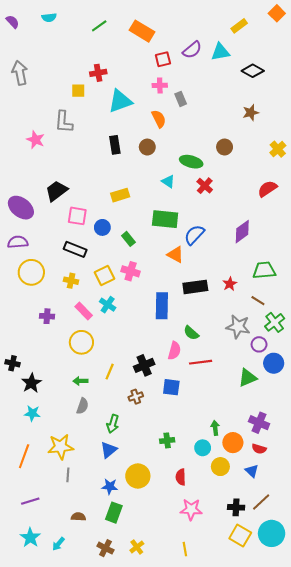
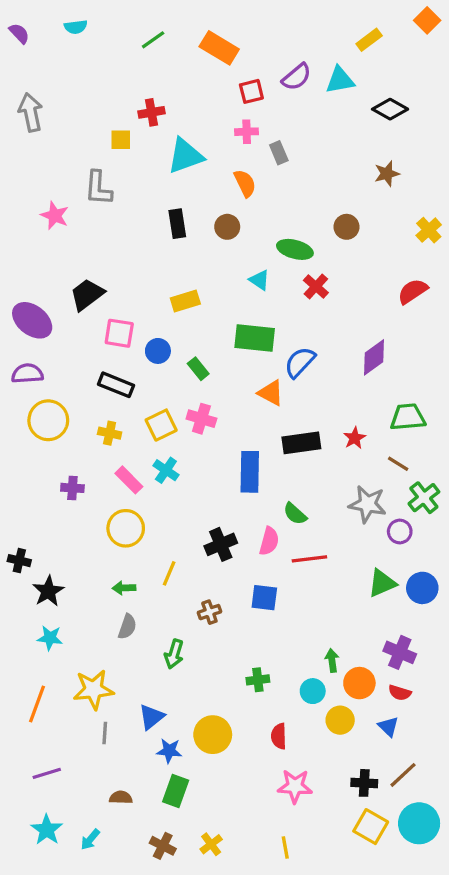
blue circle: (274, 363) -> (422, 588), moved
black cross: (144, 365) -> (221, 544), moved
blue triangle: (109, 450) -> (151, 717), moved

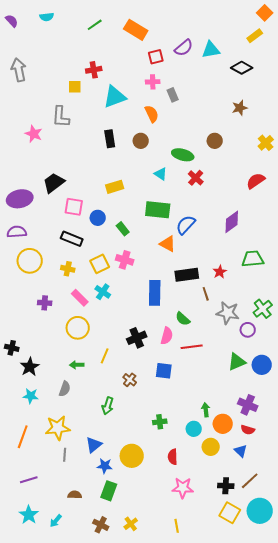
yellow rectangle: (369, 40) -> (255, 36), moved
purple ellipse: (32, 320) -> (20, 199), turned -50
brown line: (398, 464) -> (206, 294), moved, turned 40
brown cross: (209, 612) -> (130, 380), turned -32
gray semicircle: (127, 627) -> (65, 389), moved

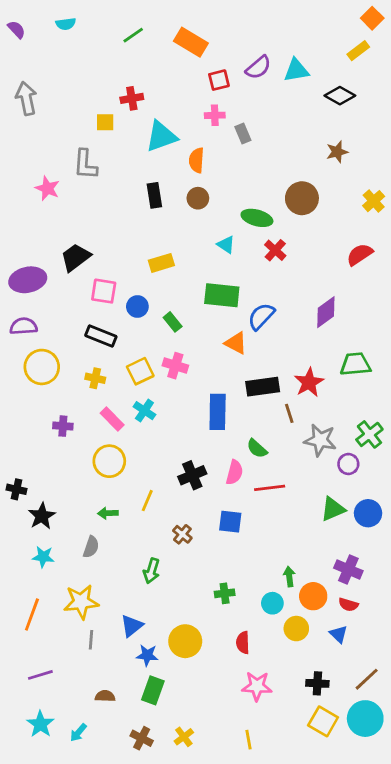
orange semicircle: (152, 114) -> (196, 160), moved, turned -150
brown circle: (215, 141) -> (302, 198), size x1.5
red star: (220, 272) -> (309, 382), size x1.5
brown line: (250, 481) -> (367, 679), moved

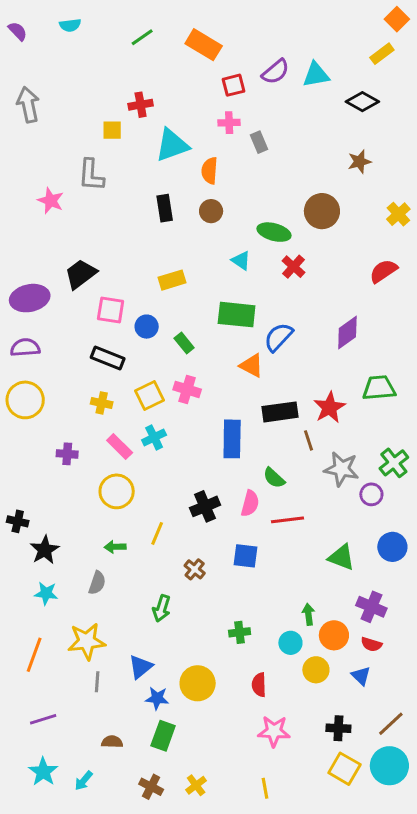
yellow circle: (42, 367) -> (25, 400), moved
cyan cross: (144, 411) -> (154, 437), turned 30
green triangle: (333, 509) -> (341, 557), moved, turned 44

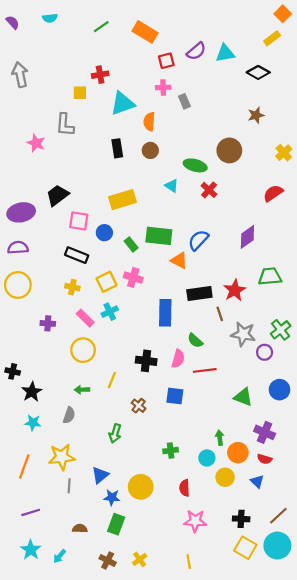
yellow rectangle: (172, 280) -> (123, 200), size x1.4
green rectangle: (237, 315) -> (159, 236), moved
black cross: (205, 506) -> (146, 361), turned 30

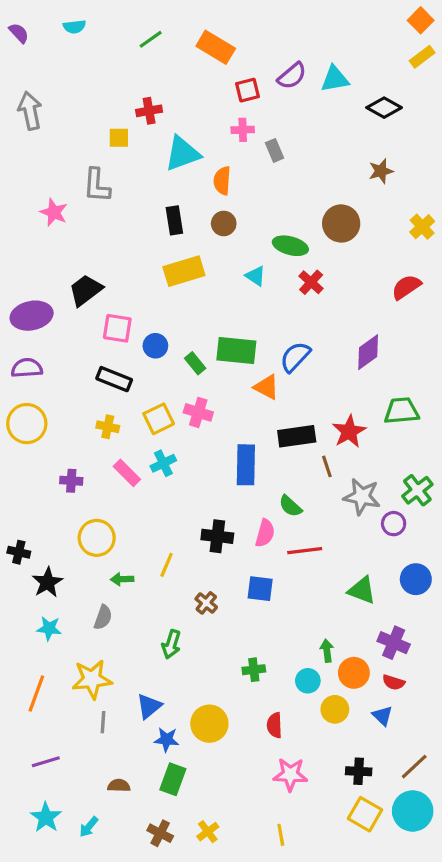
yellow rectangle: (272, 38) -> (422, 57), moved
yellow rectangle: (123, 200) -> (184, 271), moved
yellow circle: (83, 350) -> (97, 538), moved

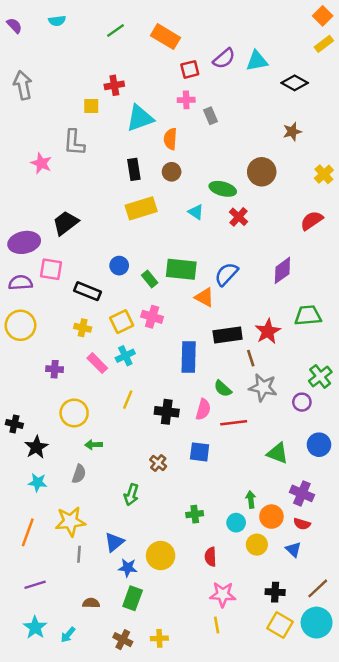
pink square: (117, 328) -> (51, 269), moved
gray star: (362, 497) -> (263, 387), moved
yellow line: (167, 565) -> (128, 400), moved
yellow cross: (208, 832) -> (159, 638), turned 35
yellow line: (281, 835) -> (217, 625), moved

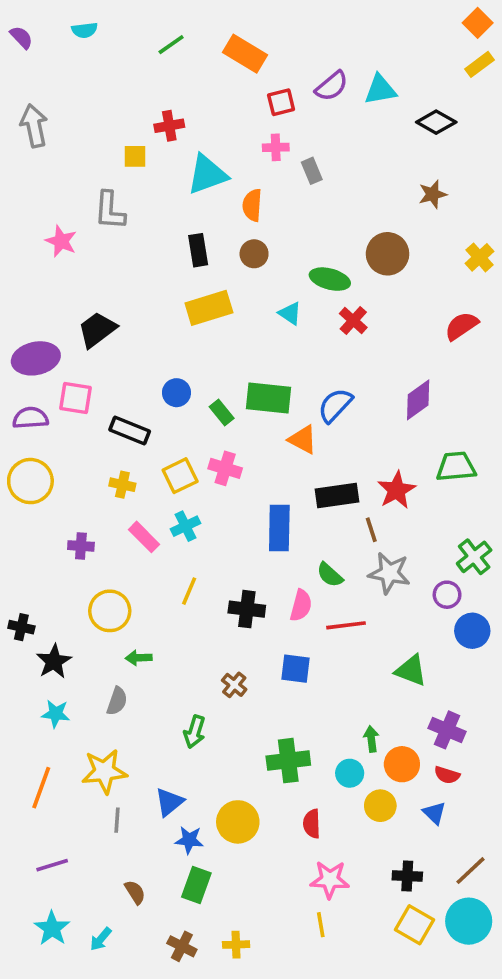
blue circle: (319, 445) -> (472, 631), moved
green cross: (195, 514) -> (288, 761), size x1.6
brown semicircle: (91, 603) -> (135, 892), turned 56

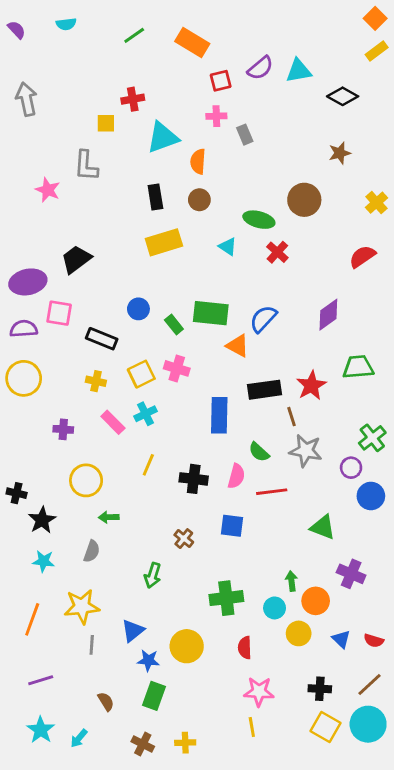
red semicircle: (447, 775) -> (374, 641), moved

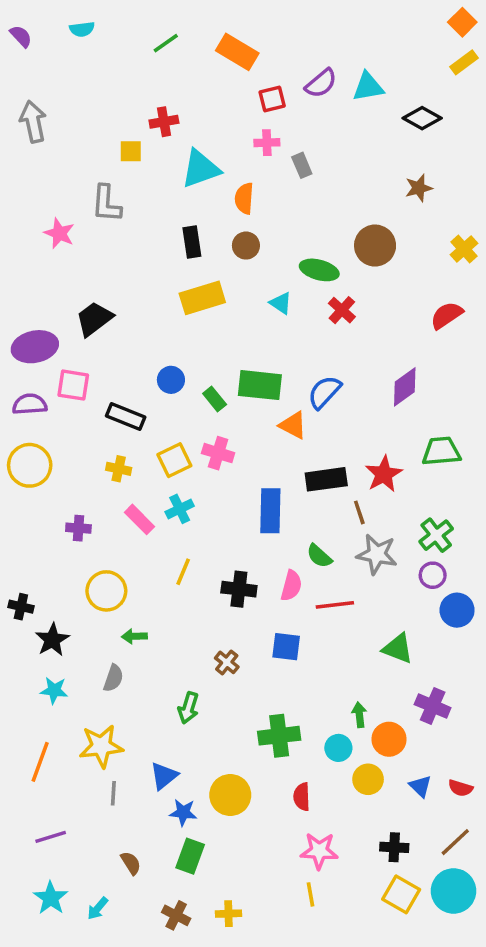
green cross: (372, 438) -> (436, 535), moved

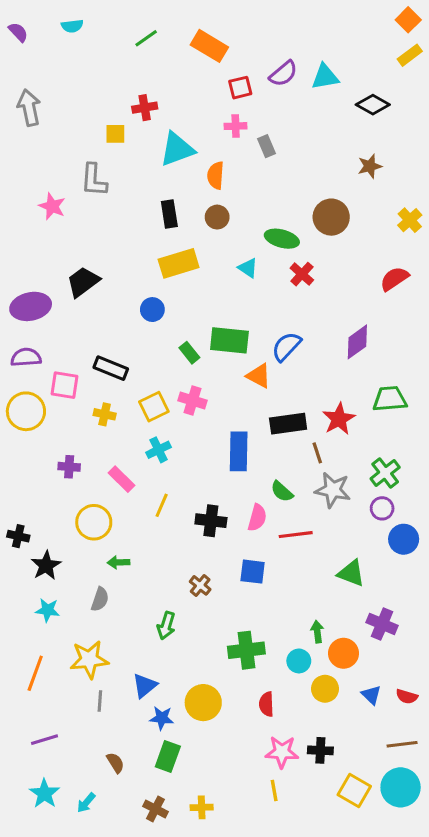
blue circle: (171, 380) -> (152, 310), moved
pink square: (73, 385) -> (65, 385), moved
pink rectangle: (140, 519) -> (122, 479), moved
brown line: (455, 842) -> (402, 744), turned 36
black cross: (394, 847) -> (320, 750), moved

